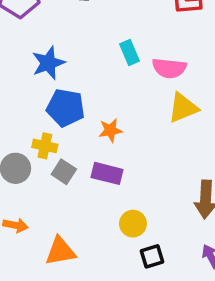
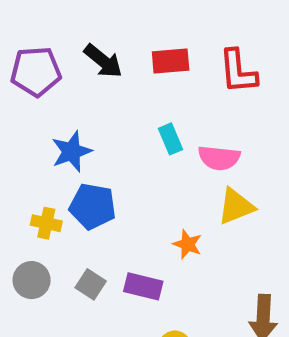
orange star: (110, 130) -> (187, 244), moved, turned 30
yellow cross: (45, 146) -> (46, 223), moved

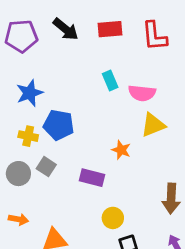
blue star: (72, 152) -> (30, 93), moved
gray square: (91, 284) -> (46, 167), moved

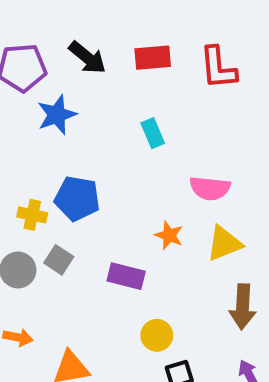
blue star: (30, 93) -> (57, 115), moved
pink semicircle: (142, 93) -> (210, 188), moved
yellow triangle: (153, 125) -> (224, 243), moved

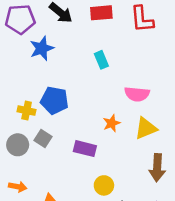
orange star: (169, 235) -> (112, 123), turned 30

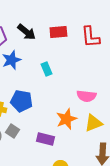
cyan rectangle: (101, 60) -> (46, 69), moved
orange star: (112, 123) -> (66, 119), size x1.5

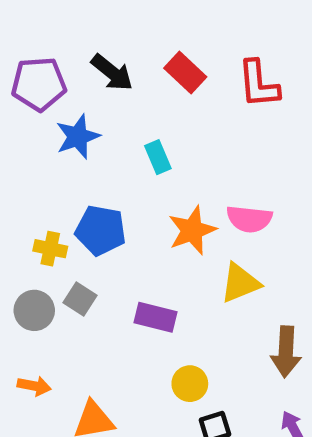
red rectangle: (58, 32) -> (185, 73), turned 48
orange star: (66, 119) -> (192, 230), moved
yellow triangle: (93, 123) -> (240, 283), moved

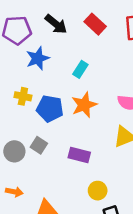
cyan rectangle: (158, 157) -> (80, 69), turned 56
orange star: (192, 230) -> (84, 105), moved
yellow cross: (50, 249) -> (23, 96), moved

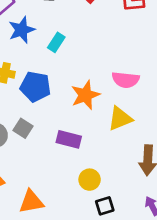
cyan rectangle: (80, 69) -> (56, 42), moved
orange star: (84, 105) -> (85, 95), moved

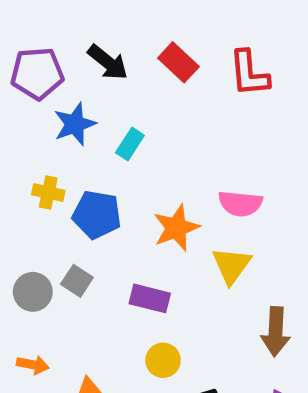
yellow triangle: (120, 119) -> (231, 265), turned -32
yellow circle: (90, 180) -> (163, 360), moved

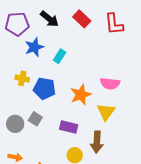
brown arrow: (276, 332) -> (97, 142), moved

